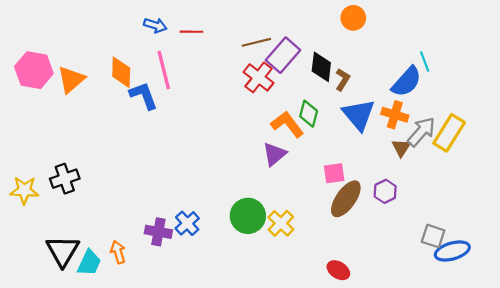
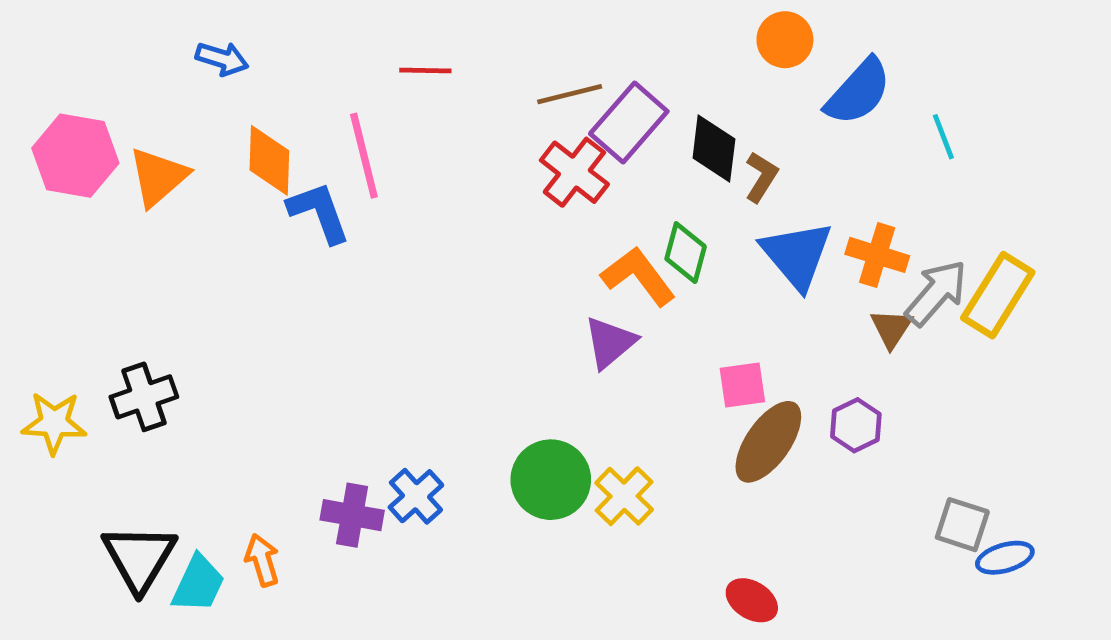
blue arrow: (155, 25) -> (222, 59), moved
blue semicircle: (406, 82) -> (858, 92), moved
blue ellipse: (452, 251) -> (1005, 558), size x0.7

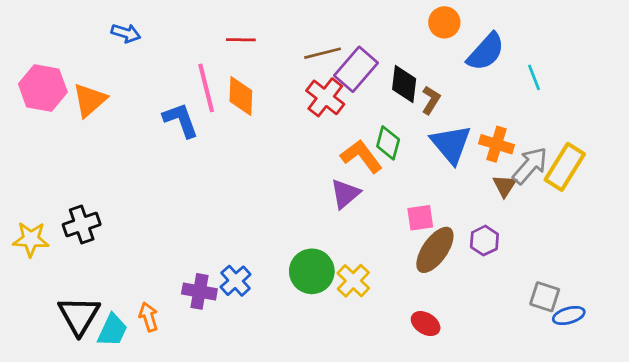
orange diamond: (269, 160) -> (241, 96), moved
red ellipse: (752, 600) -> (426, 324), moved

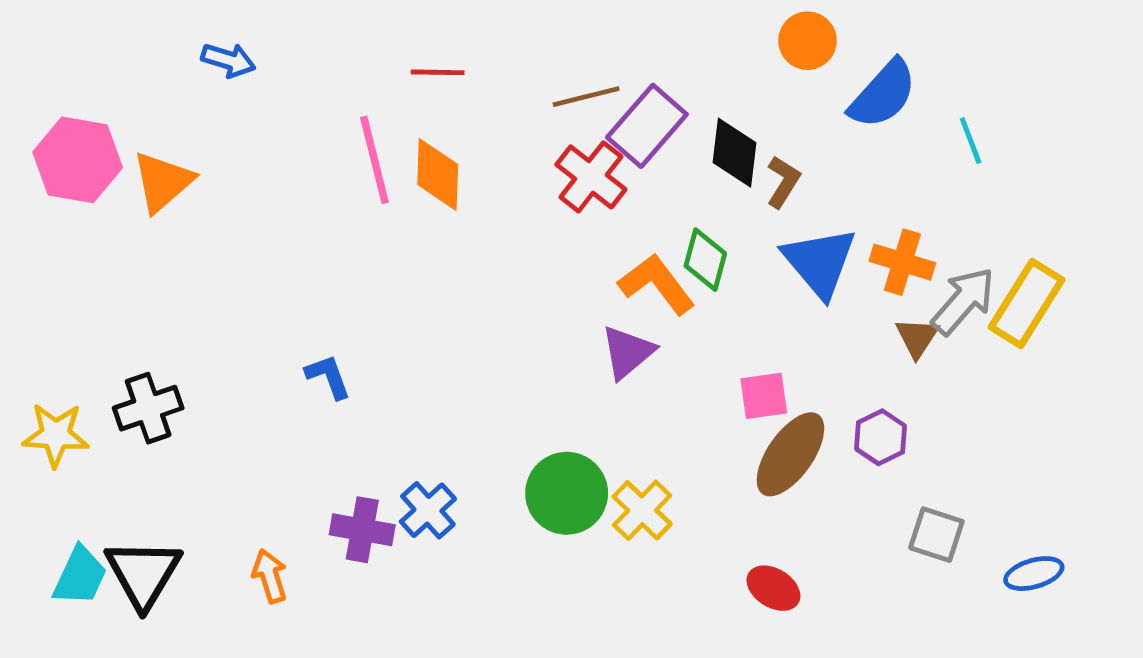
blue L-shape: (181, 120) -> (328, 376), moved, size x0.7
gray square: (545, 297) -> (936, 535), moved
cyan trapezoid: (112, 330) -> (80, 576), moved

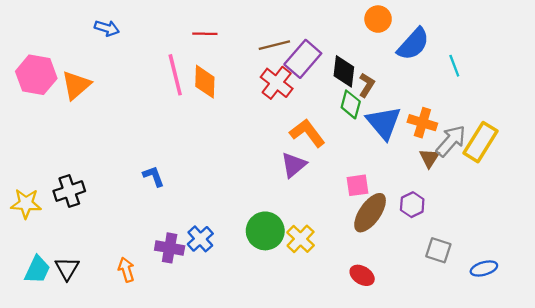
green diamond: (705, 260) -> (351, 104), moved
black triangle: (143, 574) -> (67, 268), size x0.7

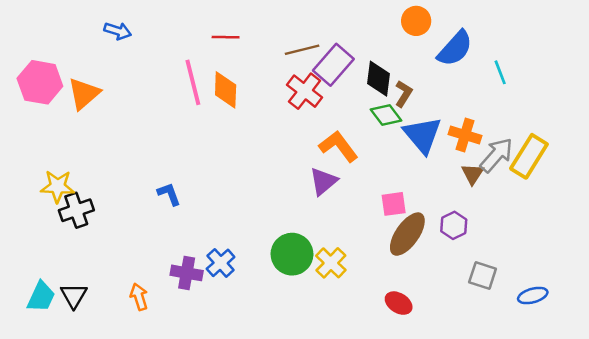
green diamond: (351, 104) -> (386, 115), turned -52
yellow star: (26, 204) -> (58, 186), moved

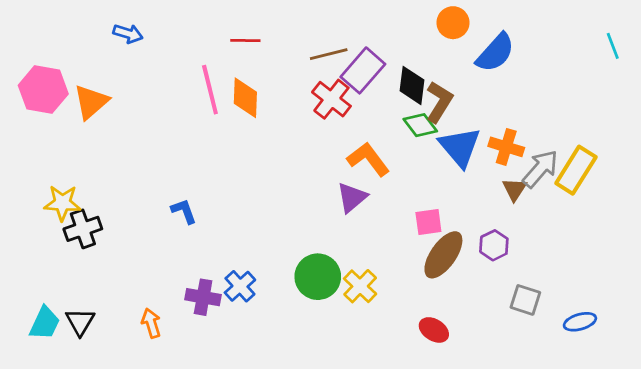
cyan line: (500, 72) -> (613, 46), moved
brown L-shape: (404, 94) -> (439, 102), size x1.4

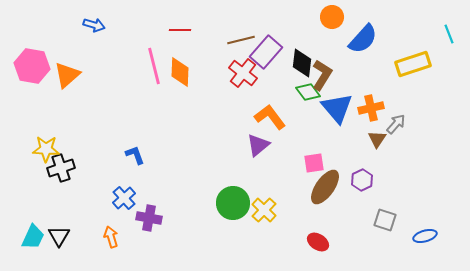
orange cross: (506, 147) -> (371, 108), turned -30
gray arrow: (540, 169) -> (396, 124), size x0.7
yellow rectangle: (576, 170) -> (413, 64), moved, turned 40
blue cross: (240, 286) -> (124, 198), moved

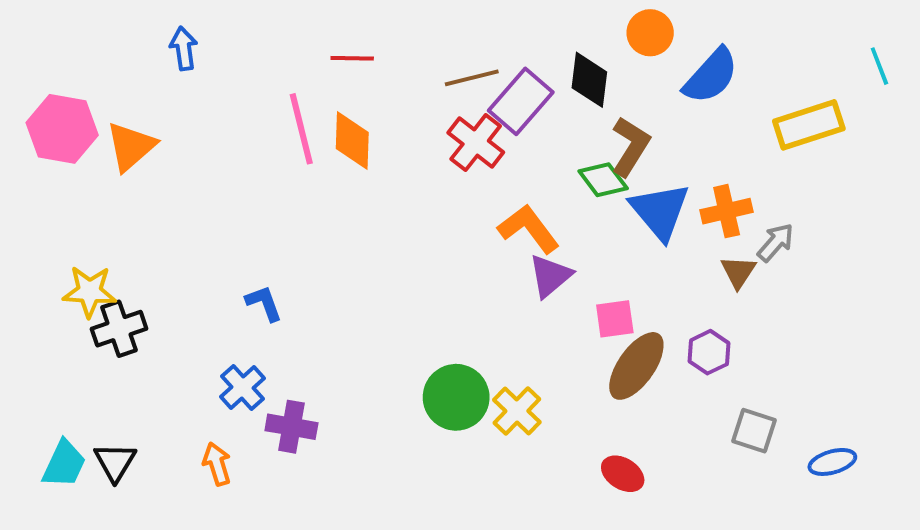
blue arrow: (94, 25) -> (184, 48), turned -115
black diamond: (302, 63) -> (589, 80), moved
purple triangle: (258, 145) -> (550, 276), moved

